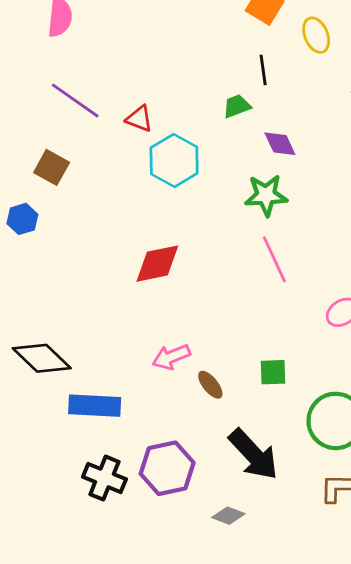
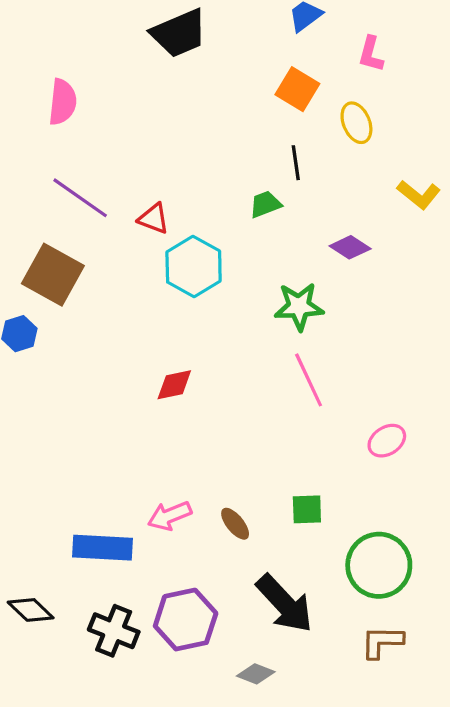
purple diamond: (280, 144) -> (350, 247), moved, turned -32
brown square: (52, 167) -> (53, 275), size x1.5
red diamond: (157, 264) -> (174, 385), size x0.7
pink arrow: (171, 357) -> (170, 516), moved
black diamond: (42, 358) -> (31, 610), moved, size x0.7

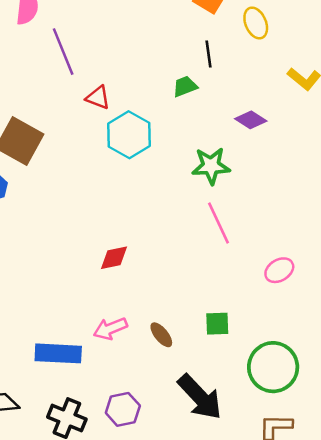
purple line: (80, 198) -> (63, 52), moved, turned 33
red diamond: (174, 385) -> (114, 258), moved
purple hexagon: (186, 620) -> (123, 409), size x0.7

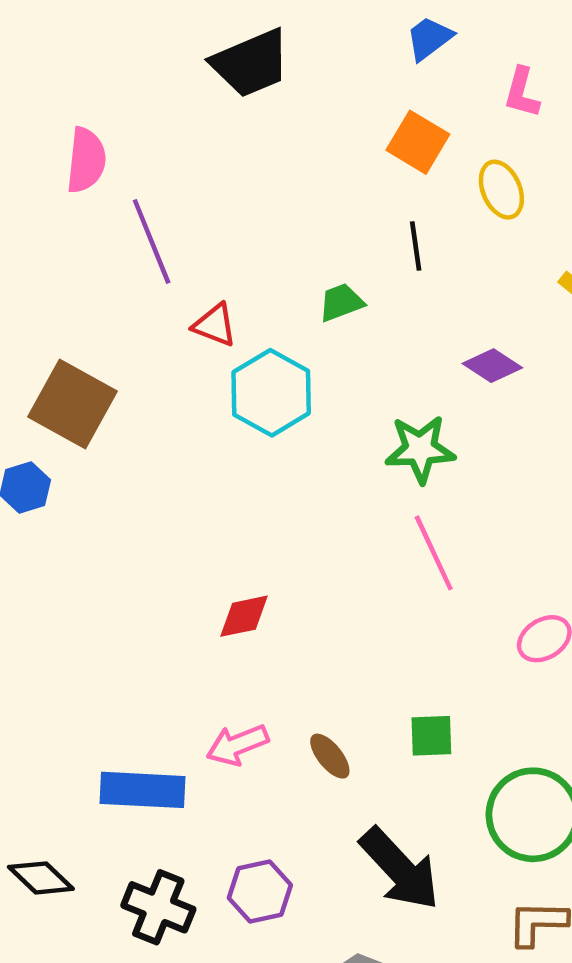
green trapezoid: (185, 86) -> (341, 302), moved

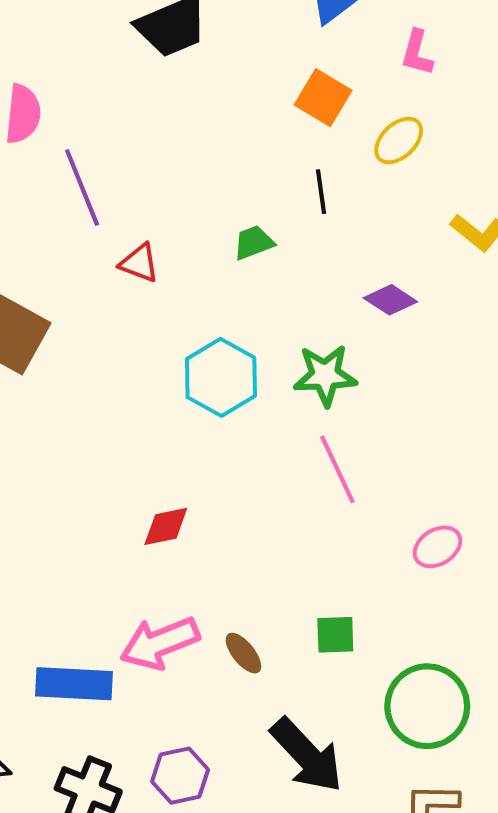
yellow ellipse: (501, 190) -> (399, 141), turned 69
cyan hexagon: (271, 393) -> (221, 377), moved
pink arrow: (237, 745) -> (160, 643), size x1.4

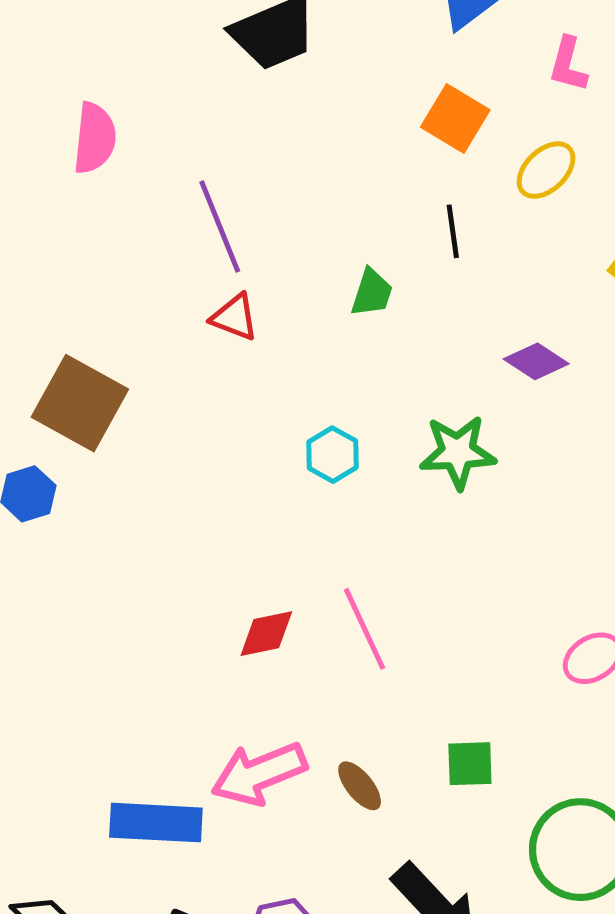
purple line: (82, 187) -> (220, 226), moved
green trapezoid: (254, 243) -> (372, 293), turned 129
cyan hexagon: (221, 377) -> (333, 455), size x0.6
pink line: (337, 469) -> (364, 629), moved

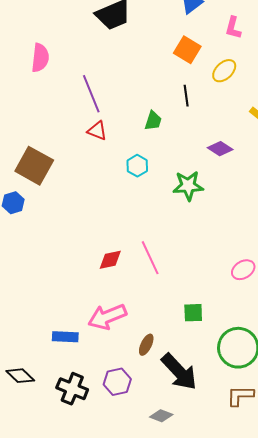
cyan hexagon: (333, 455) -> (137, 166), moved
brown ellipse: (360, 786) -> (146, 345), moved, turned 65
blue rectangle: (156, 823) -> (65, 337), size x0.7

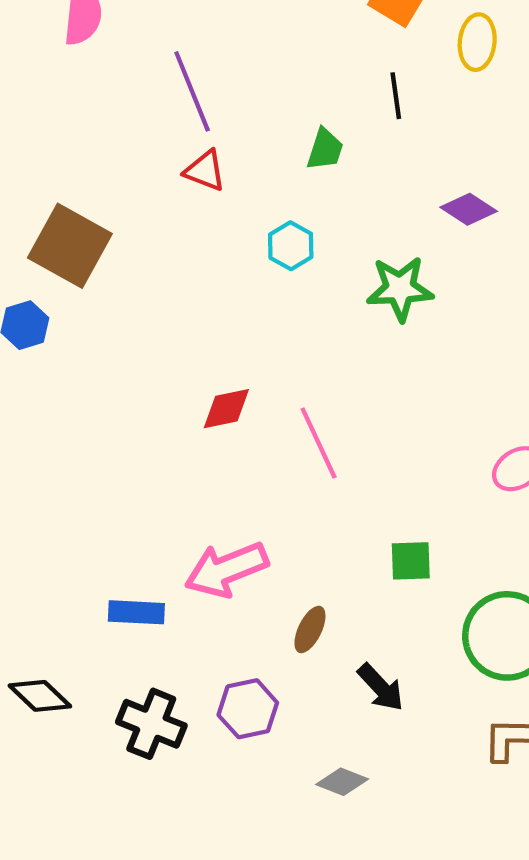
yellow ellipse: (224, 71) -> (477, 42), turned -40
red diamond: (110, 260) -> (226, 409), moved
black arrow: (179, 372) -> (381, 687), size x0.6

